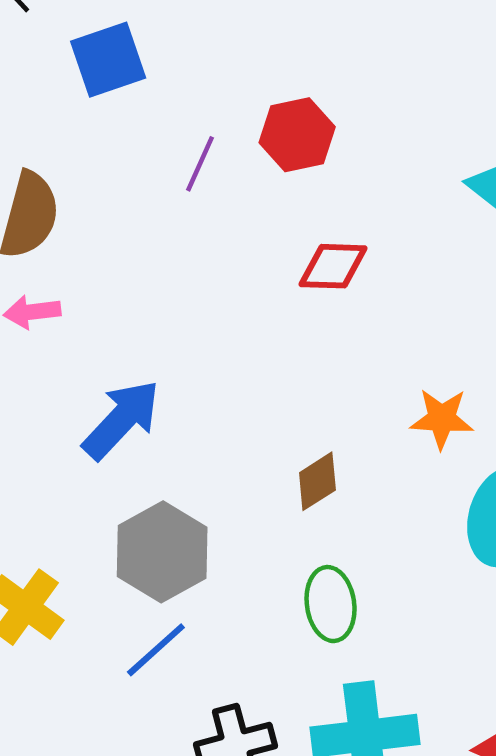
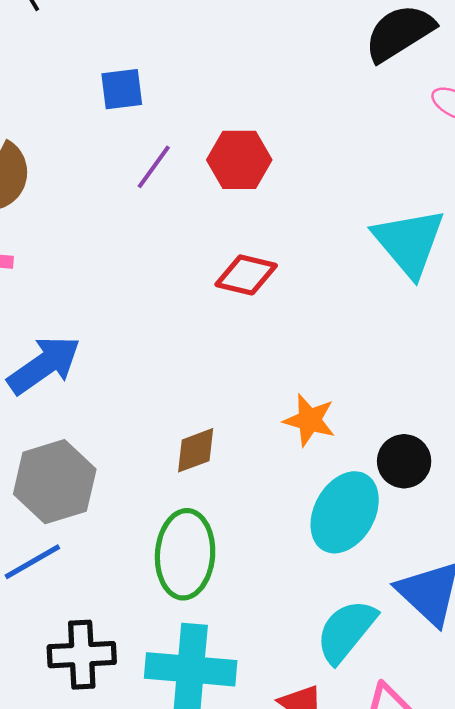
blue square: (108, 60) -> (122, 89), moved, size x0.7
green ellipse: (331, 604) -> (185, 554), size x1.4

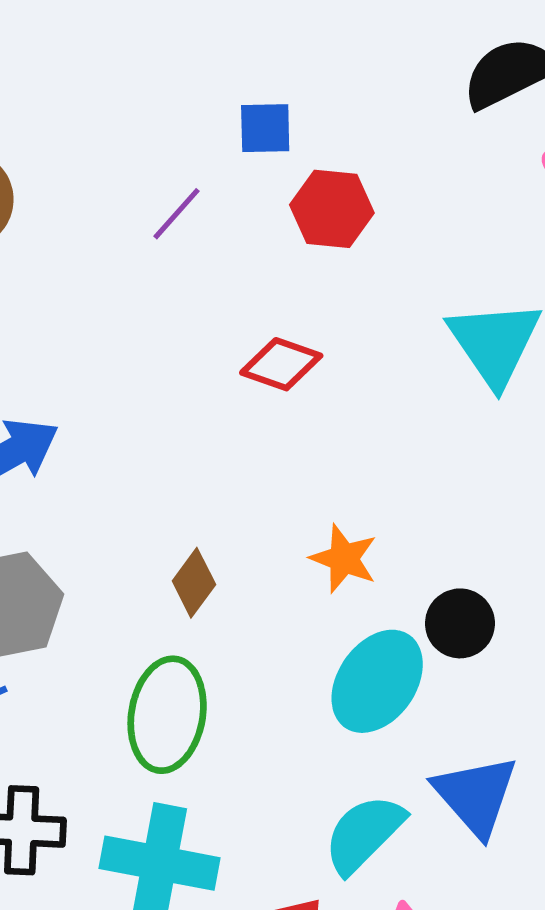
blue square: (122, 89) -> (265, 128), moved
red hexagon: (239, 160) -> (332, 209), moved
brown diamond: (196, 450) -> (194, 583), turned -39

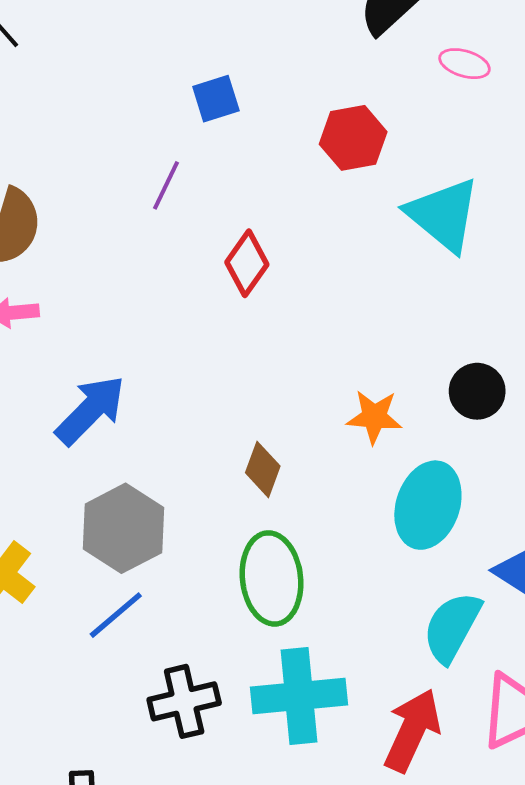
red hexagon: (332, 209) -> (353, 138), moved
red diamond: (281, 364) -> (247, 263), moved, turned -58
black circle: (460, 623) -> (477, 391), moved

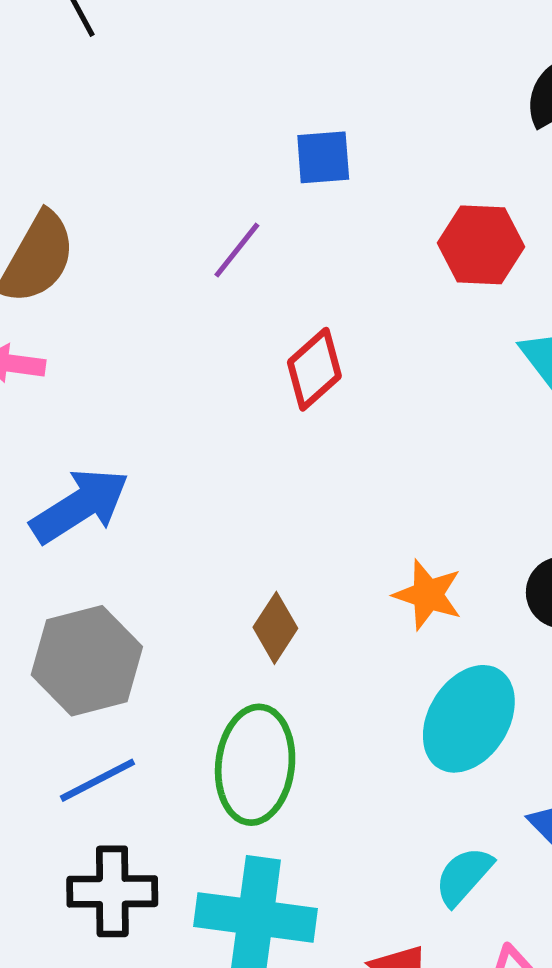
blue line: (116, 615) -> (97, 780), moved
cyan semicircle: (452, 627) -> (464, 876), size x0.7

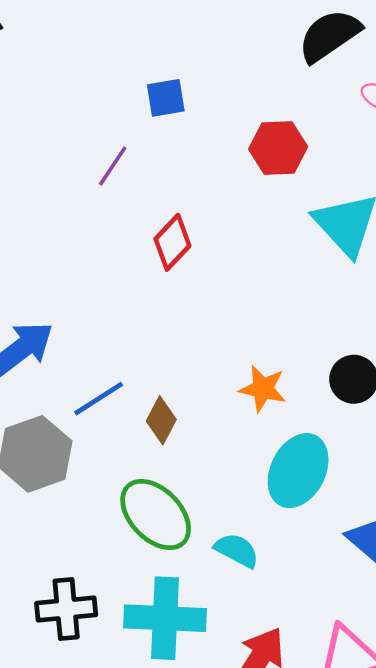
green ellipse: (255, 765) -> (156, 515), turned -46
blue line: (97, 780) -> (99, 399), moved
cyan semicircle: (464, 876) -> (237, 550), moved, turned 81

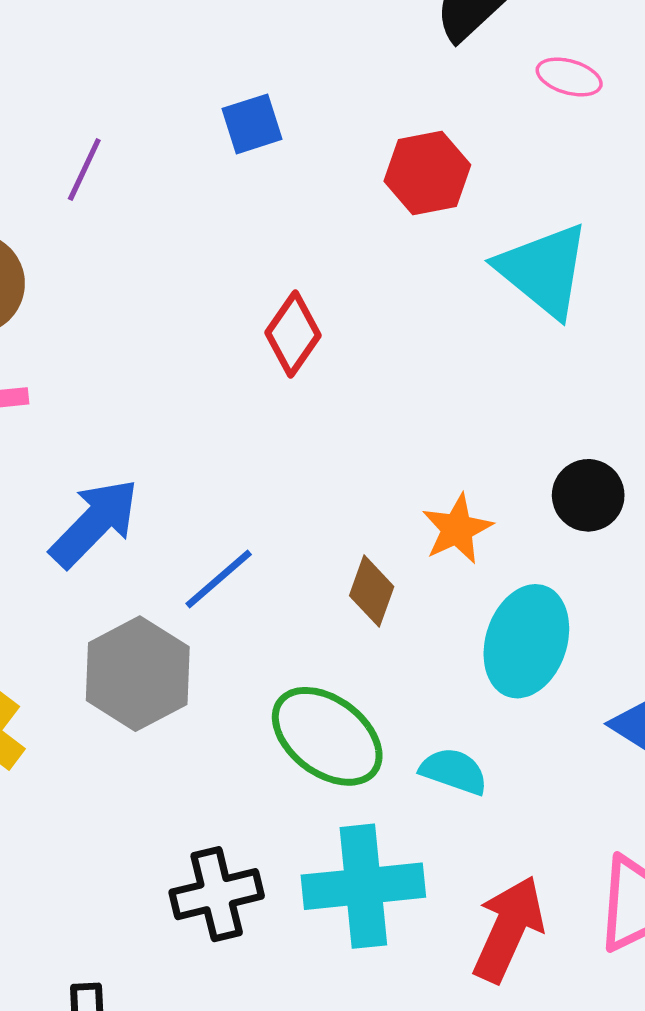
purple line: (113, 166) -> (84, 169), moved
orange star: (263, 389) -> (457, 529), turned -30
brown diamond: (161, 420) -> (372, 591), moved

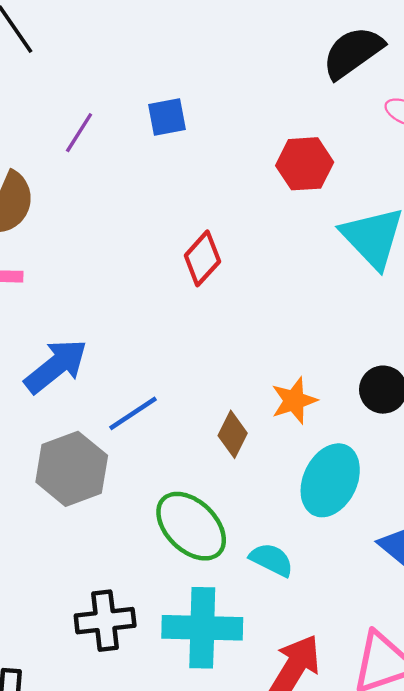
blue square: (252, 124) -> (167, 117), moved

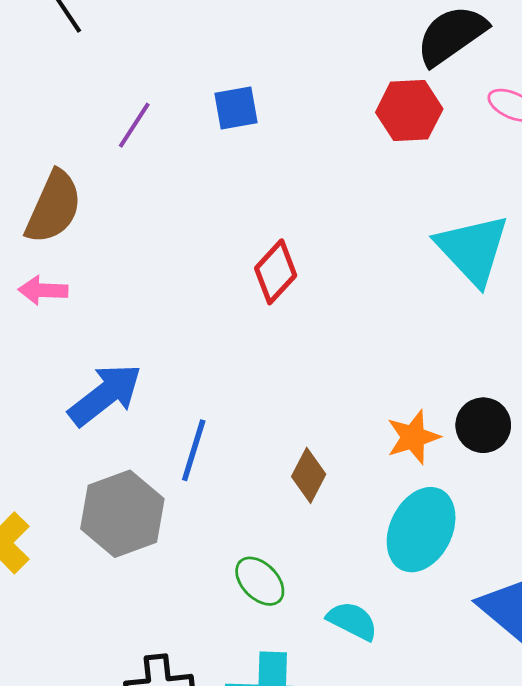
red hexagon: (305, 164) -> (409, 111), moved
orange star: (294, 401) -> (413, 437), moved
blue line: (133, 413) -> (194, 450), turned -40
green ellipse: (191, 526) -> (260, 581), size x0.6

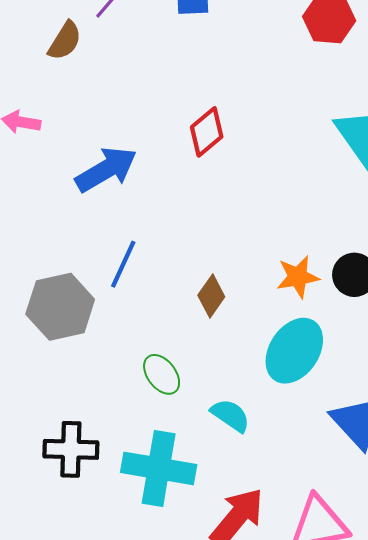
brown semicircle: (54, 207) -> (65, 41), moved, size x0.7
blue arrow: (105, 395) -> (106, 169), moved

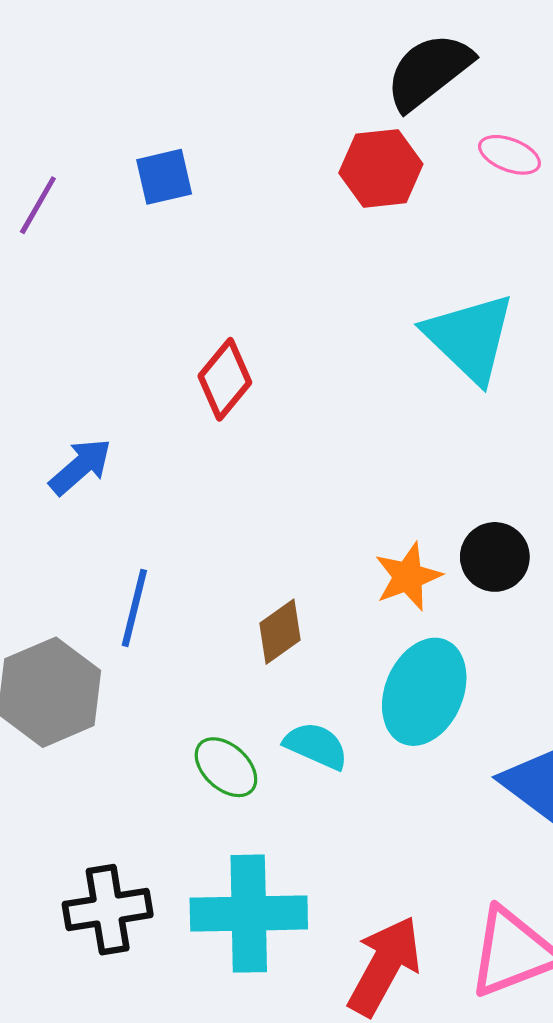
blue arrow: (106, 169) -> (80, 467), size x0.7
brown diamond: (211, 296) -> (280, 632), turned 30
cyan semicircle: (230, 415) -> (316, 746), moved

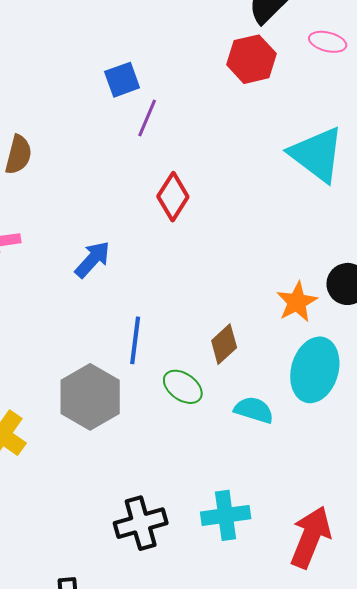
purple line: (38, 205) -> (147, 118), moved
green ellipse: (226, 767) -> (183, 387), moved
cyan cross: (249, 914) -> (226, 515), size x0.7

